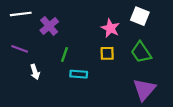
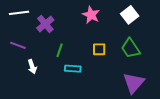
white square: (140, 16) -> (130, 15), turned 30
pink star: (110, 28) -> (91, 15), moved

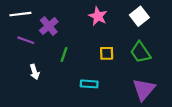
purple line: (18, 45) -> (26, 40), moved
cyan rectangle: (73, 69) -> (89, 84), moved

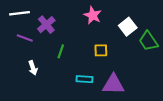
white square: (139, 16) -> (128, 27), moved
green trapezoid: (140, 52) -> (148, 41), moved
purple triangle: (144, 89) -> (113, 84), moved, turned 50

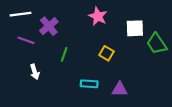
white square: (128, 27) -> (135, 28), turned 36
yellow square: (101, 50) -> (107, 53), turned 32
purple triangle: (113, 84) -> (120, 89), size x0.7

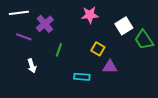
pink star: (98, 16) -> (90, 15), turned -30
white square: (135, 28) -> (124, 26), turned -30
purple triangle: (120, 89) -> (110, 67), moved

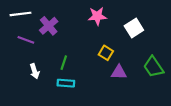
green trapezoid: (144, 40) -> (153, 67), moved
green line: (59, 50) -> (64, 63), moved
cyan rectangle: (82, 77) -> (66, 83), moved

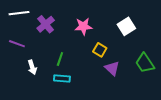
pink star: (97, 16) -> (83, 26), moved
purple line: (26, 40) -> (17, 44), moved
purple triangle: (119, 72) -> (112, 68), turned 42

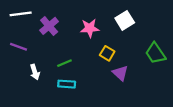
white square: (126, 26) -> (125, 20), moved
green line: (60, 59) -> (64, 63), turned 48
green trapezoid: (145, 63) -> (155, 53), moved

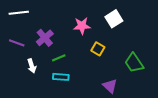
purple cross: (49, 26) -> (45, 38), moved
green trapezoid: (155, 53) -> (134, 63), moved
purple triangle: (120, 73) -> (110, 86), moved

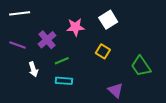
white square: (114, 19) -> (108, 20), moved
pink star: (82, 26) -> (75, 27), moved

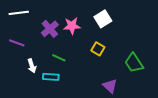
purple cross: (47, 40) -> (50, 29), moved
green line: (62, 61) -> (59, 58), turned 48
cyan rectangle: (64, 81) -> (51, 77), moved

